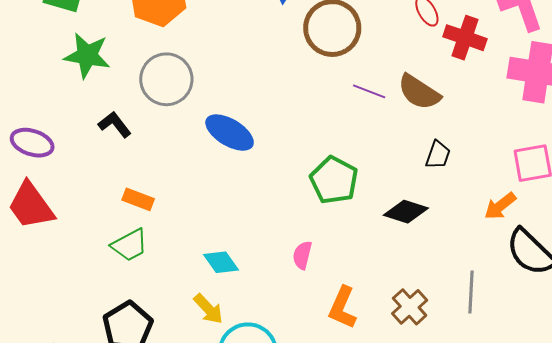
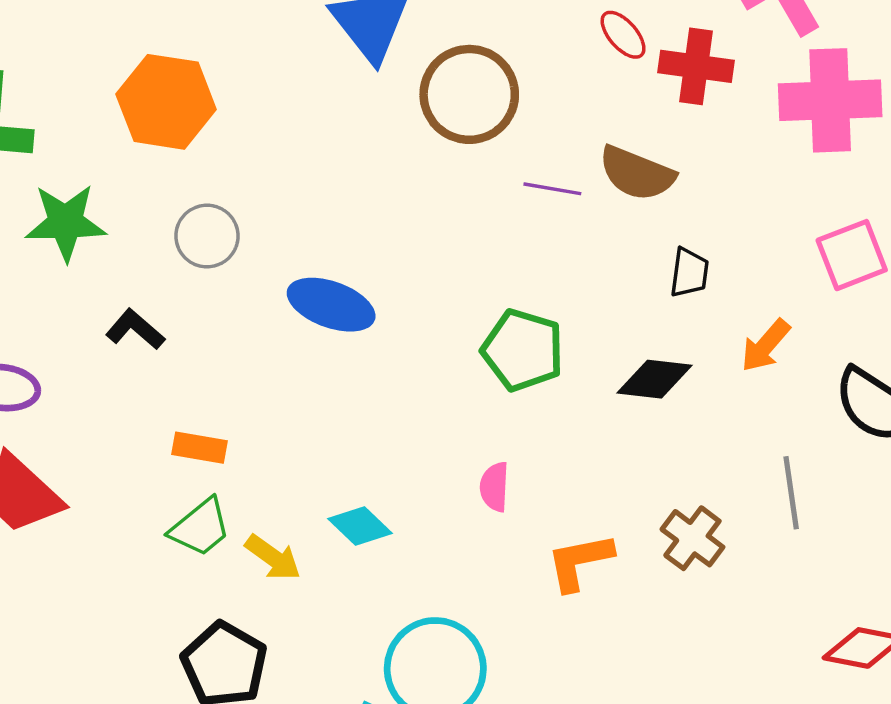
gray circle: (166, 79) -> (207, 236), size x0.7
orange arrow: (500, 206) -> (766, 346), moved
orange L-shape: (343, 308) -> (580, 562), turned 66
yellow arrow: (208, 309) -> (273, 557), moved

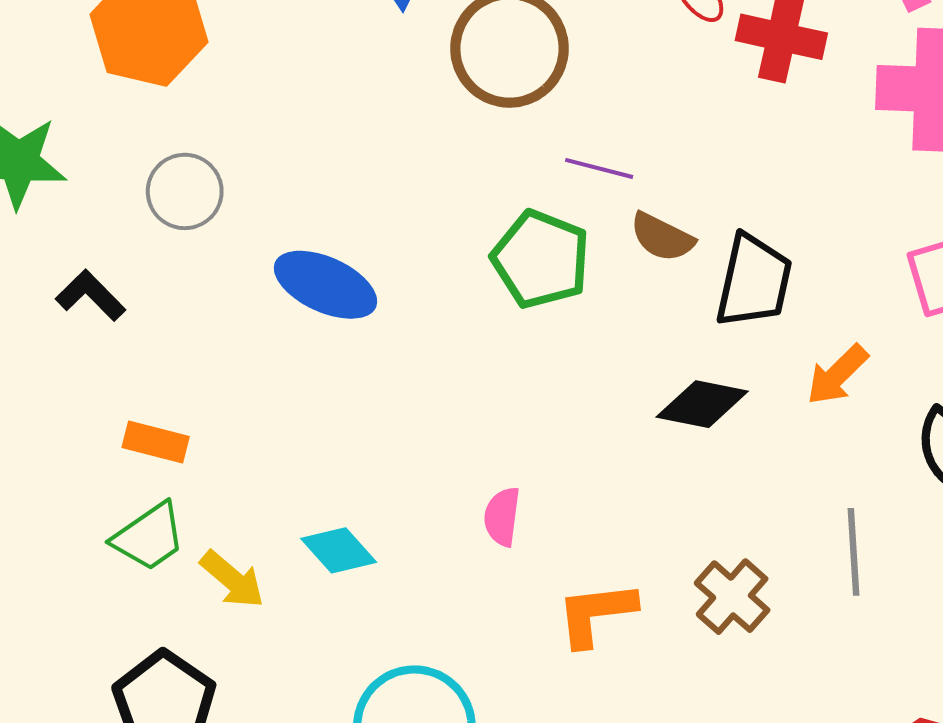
brown semicircle: (637, 173) -> (662, 237), moved, size x0.7
black trapezoid: (689, 273) -> (754, 281), size x1.6
green pentagon: (523, 350) -> (541, 259), moved

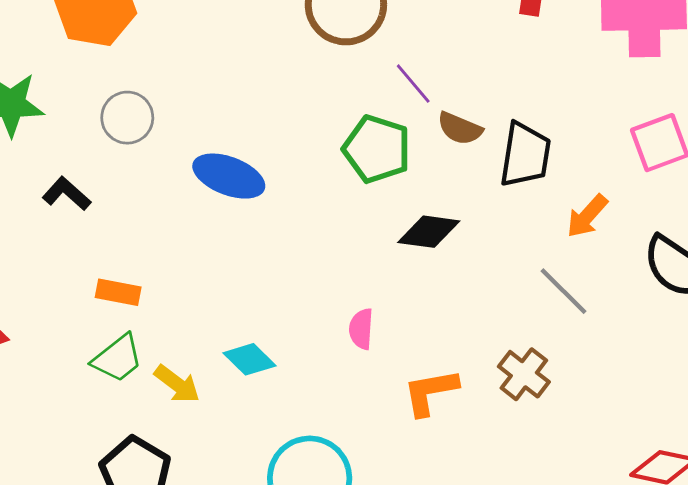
purple line: (599, 168) -> (413, 84), turned 39
black diamond: (702, 404) -> (429, 232), moved
gray line: (854, 552) -> (563, 291), moved, turned -38

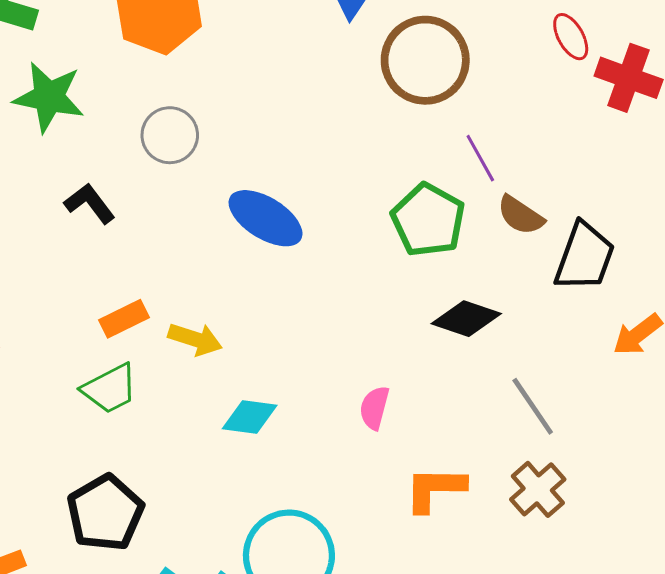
gray line: (563, 291) -> (533, 406), moved
orange rectangle: (118, 292) -> (124, 319), turned -48
cyan diamond: (249, 359) -> (250, 417), turned -48
yellow arrow: (177, 384) -> (195, 339), moved, turned -30

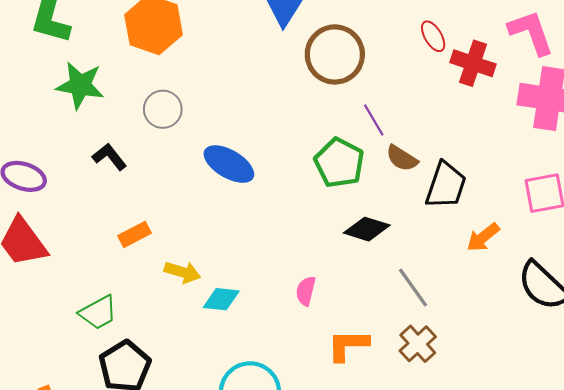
yellow arrow: (195, 339) -> (182, 272), moved
green trapezoid: (110, 389) -> (98, 313), moved

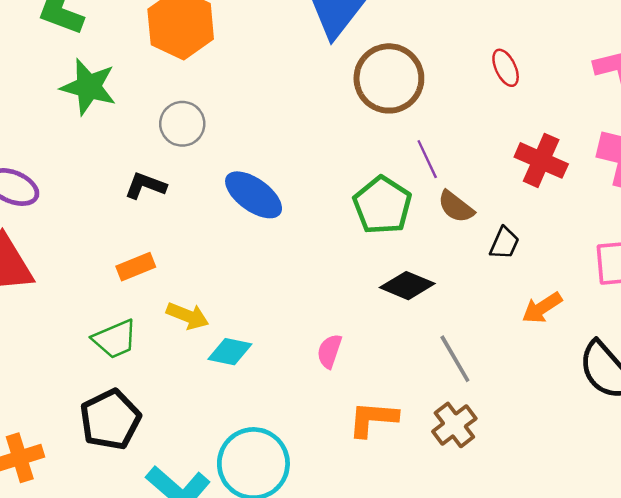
red cross: (473, 63) -> (541, 160), moved
black L-shape: (109, 157) -> (145, 186), moved, turned -36
black trapezoid: (446, 185) -> (504, 243), size x0.6
green trapezoid: (98, 313) -> (115, 339), moved

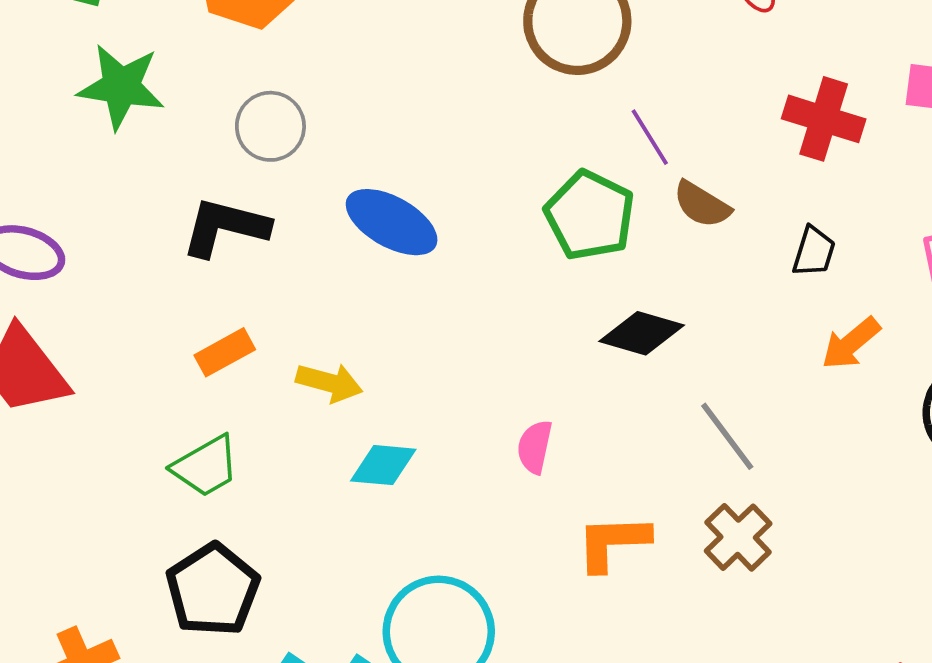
black L-shape: (145, 186) -> (225, 227), size x1.4
black trapezoid: (504, 243) -> (814, 252), moved
yellow arrow: (188, 316) -> (329, 383), moved

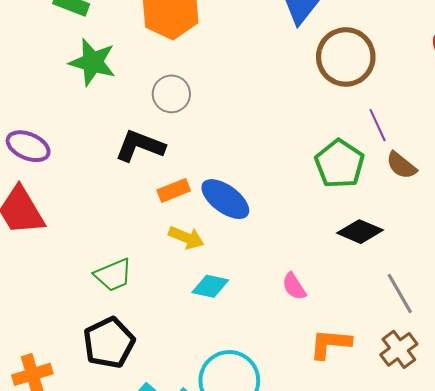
blue ellipse: (392, 222) -> (225, 199), moved
orange rectangle: (225, 352) -> (174, 190), moved
pink semicircle: (535, 447) -> (294, 286), turned -52

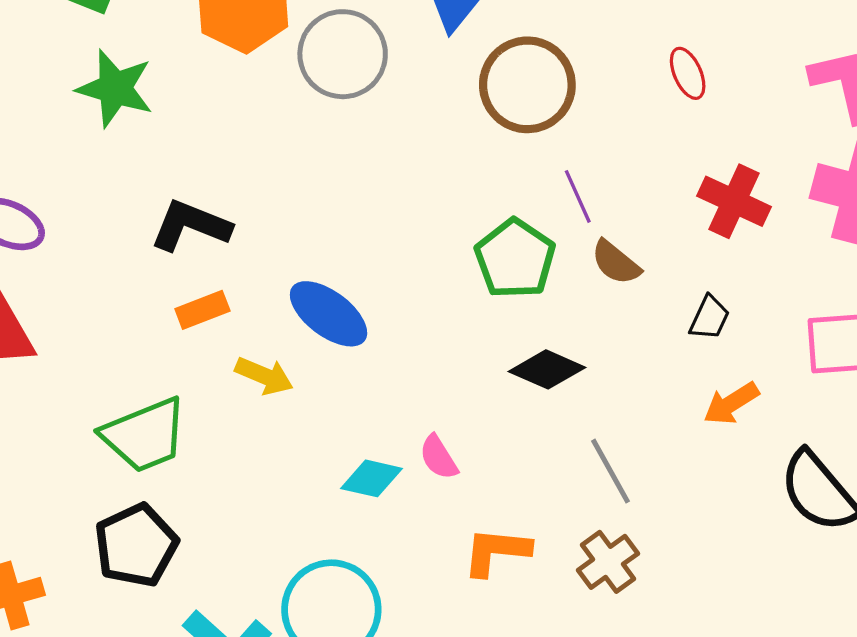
gray circle: (171, 94) -> (343, 54), moved, size x1.4
orange rectangle: (174, 190) -> (202, 310), moved
green trapezoid: (113, 275) -> (145, 435), size x1.4
cyan diamond: (210, 286) -> (371, 478), moved

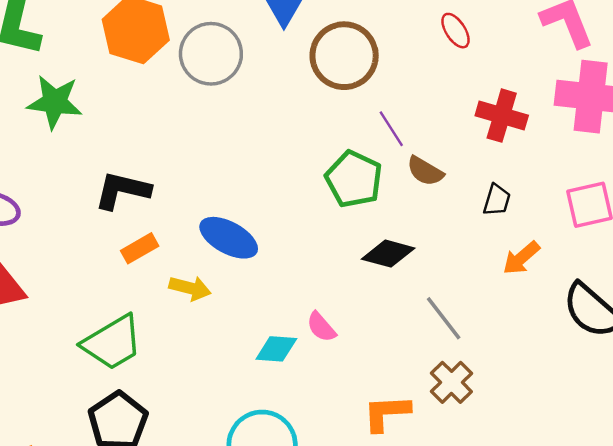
orange L-shape: (496, 551) -> (386, 413), moved

